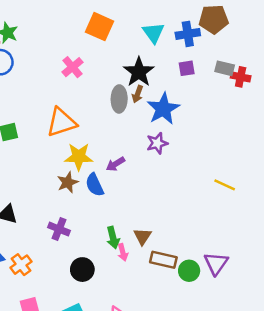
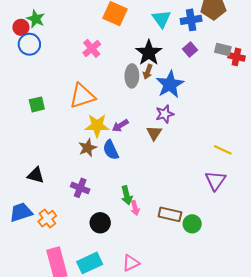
purple square: (187, 68) -> (190, 50), turned -32
purple arrow: (115, 164) -> (120, 126), moved
brown triangle: (142, 236) -> (154, 133), moved
purple triangle: (216, 263) -> (215, 181), moved

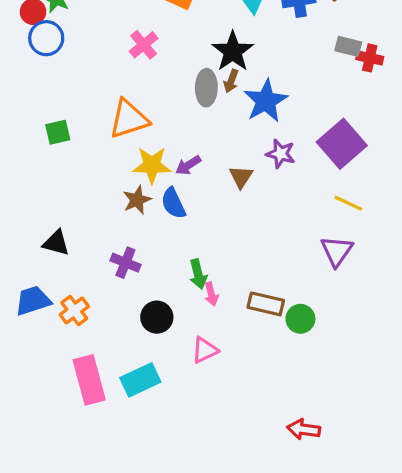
purple square: (190, 50) -> (342, 144), moved, size x2.0
purple star: (165, 114) -> (281, 154), moved, turned 30
pink triangle: (131, 263) -> (205, 350), moved

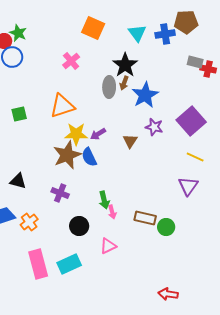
brown star: (137, 200) -> (67, 155), size x1.6

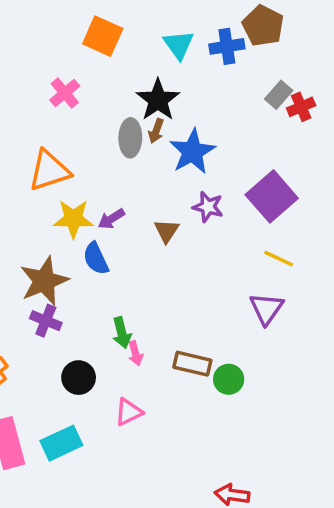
brown pentagon: (186, 22) -> (263, 26), turned 30
gray rectangle: (195, 62) -> (279, 95), turned -63
red cross: (208, 69) -> (301, 107), turned -35
brown star: (67, 155) -> (44, 281), moved

